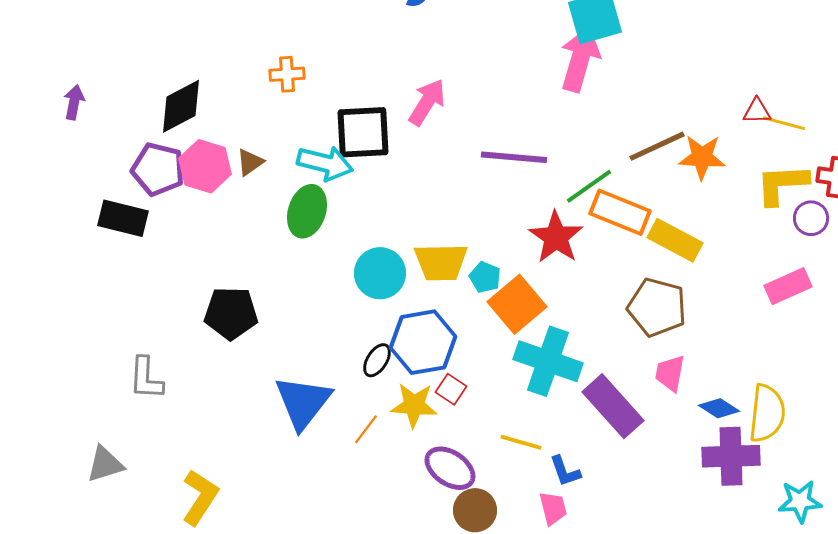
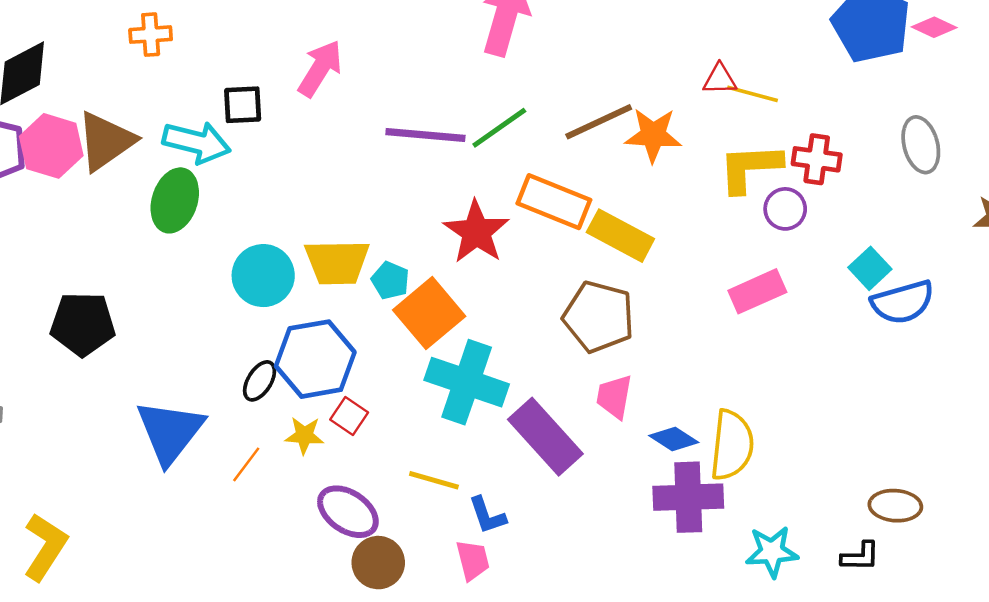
black square: (363, 132) -> (243, 105), size x0.6
brown triangle: (250, 162) -> (106, 141), size x1.8
green line: (589, 186) -> (499, 128), moved
yellow star: (414, 405) -> (304, 435), size x0.7

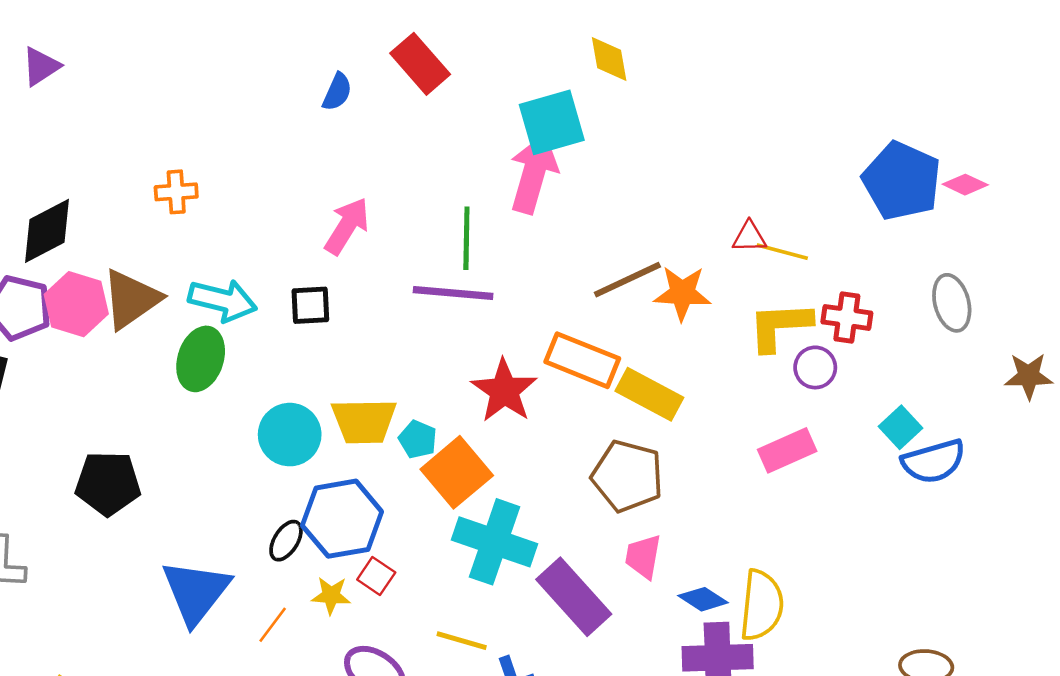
black square: (243, 105) -> (310, 305), moved
green line: (499, 128) -> (466, 238), moved, turned -54

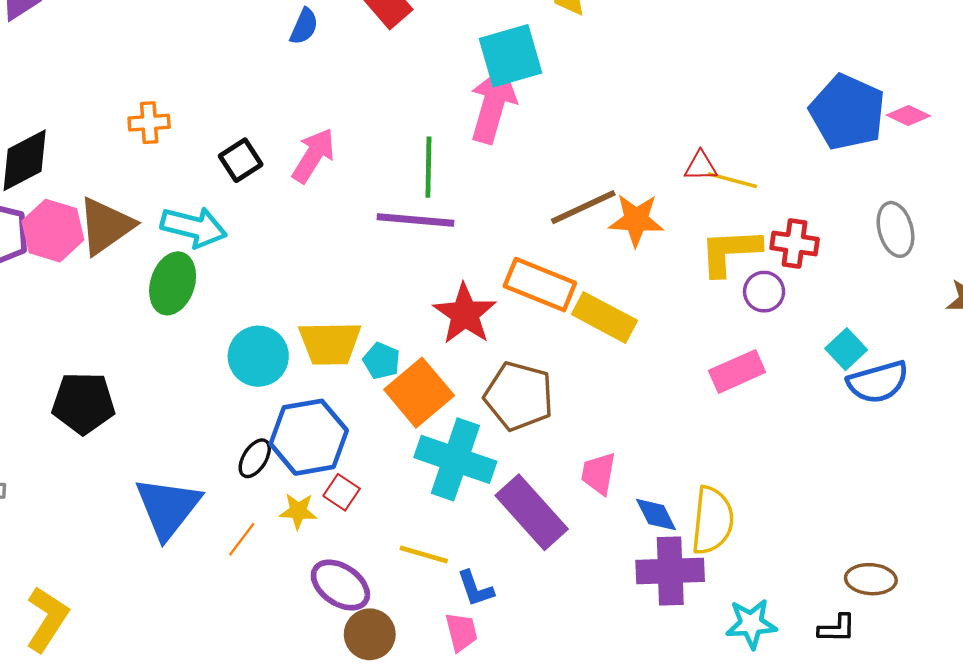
black square: (310, 305) -> (241, 160), moved, turned -30
brown pentagon: (627, 476) -> (519, 396), moved
blue diamond: (703, 599) -> (656, 515), turned 30

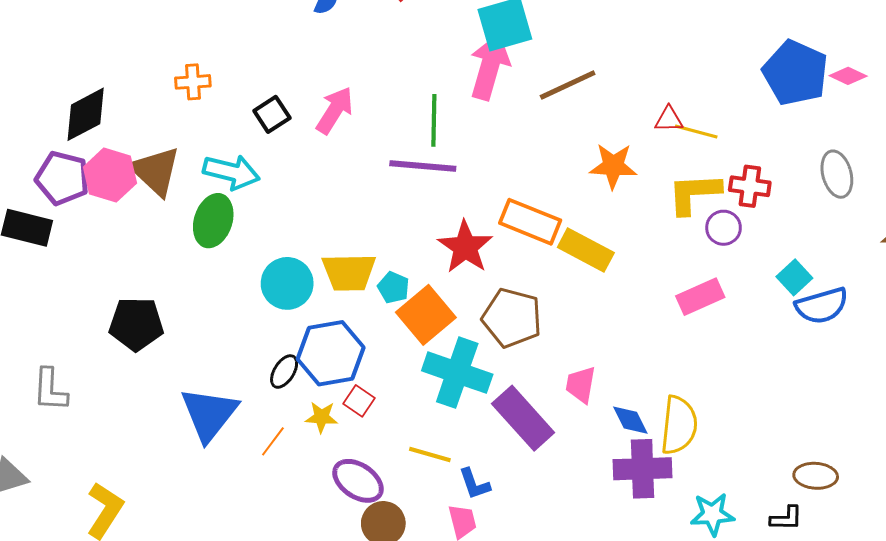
brown line: (583, 207) -> (568, 85), moved
brown triangle: (106, 226) -> (155, 171), turned -42

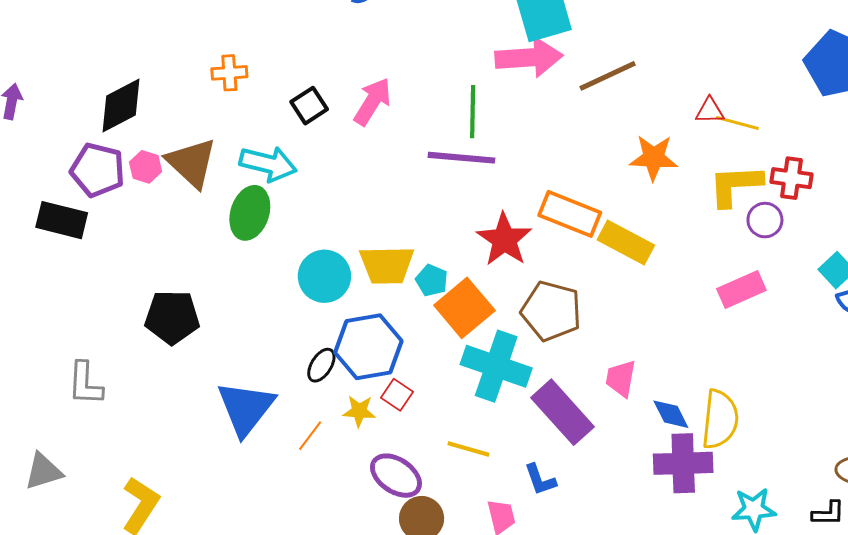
pink arrow: (490, 67) -> (529, 58), turned 70
pink hexagon: (110, 175) -> (146, 167), size x0.6
blue L-shape: (474, 484) -> (540, 480), moved

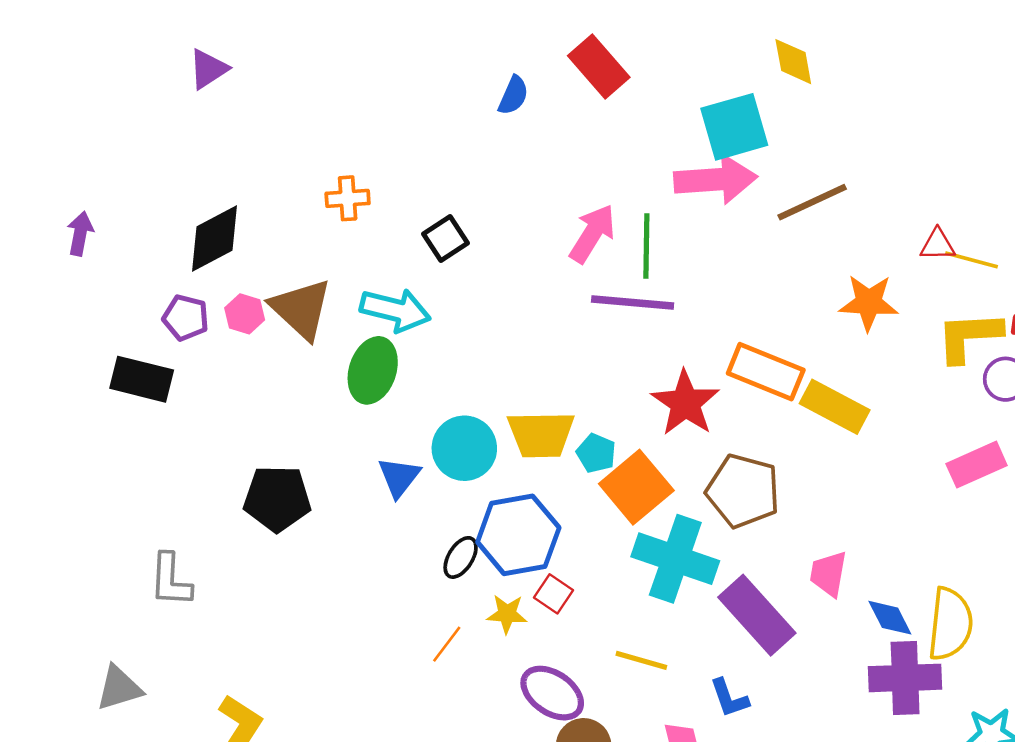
pink arrow: (372, 101) -> (592, 234), moved
purple pentagon: (98, 170) -> (186, 318), size x0.7
blue triangle: (246, 408) -> (399, 477), moved, size x0.6

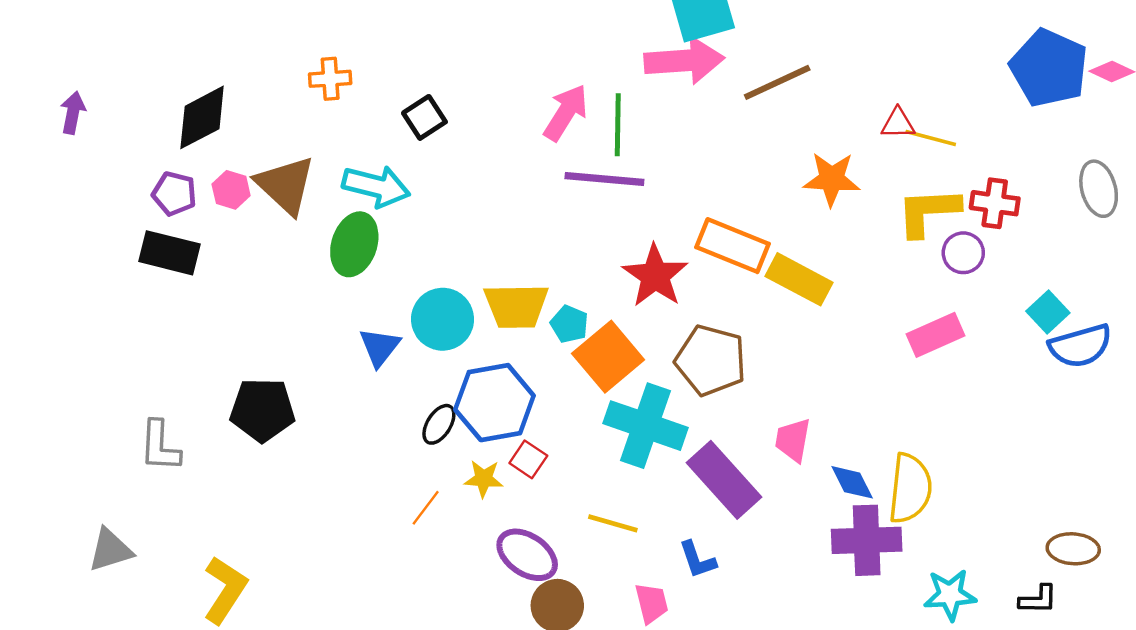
black rectangle: (142, 379) -> (169, 253), moved
black pentagon: (277, 498) -> (263, 410), moved

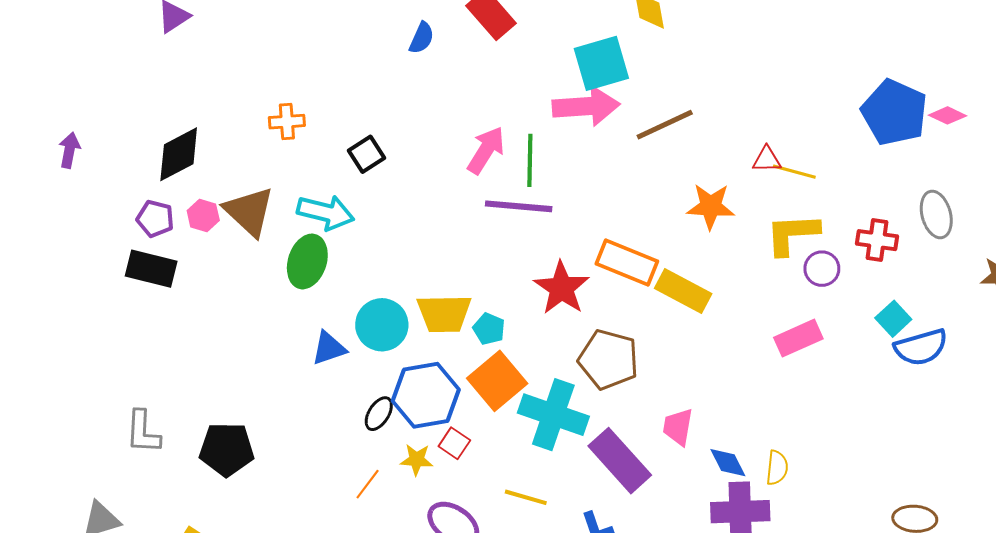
red cross: (995, 203) -> (877, 240), moved
blue triangle: (380, 347) -> (329, 348), turned 33
orange square: (608, 357) -> (497, 381), moved
black pentagon: (263, 410) -> (227, 449), moved
yellow semicircle: (910, 488) -> (777, 468), size x0.6

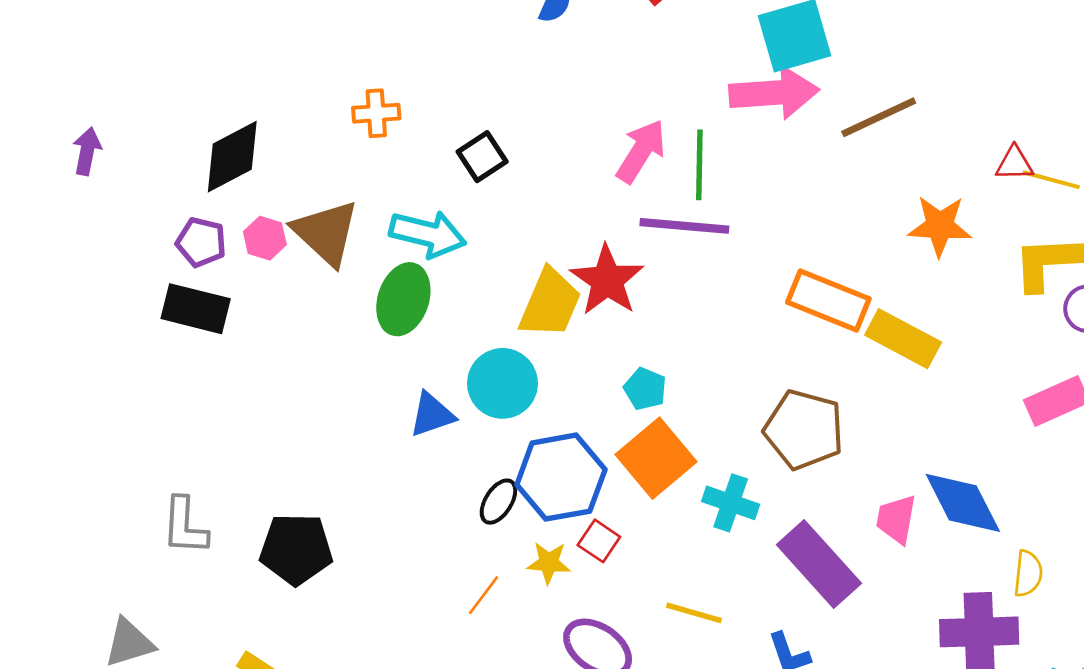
red star: (562, 288) -> (607, 280), moved
yellow trapezoid: (444, 314) -> (550, 303), moved, turned -66
cyan cross: (553, 415) -> (731, 503), size x0.6
blue diamond: (728, 463) -> (963, 503), moved, size x1.6

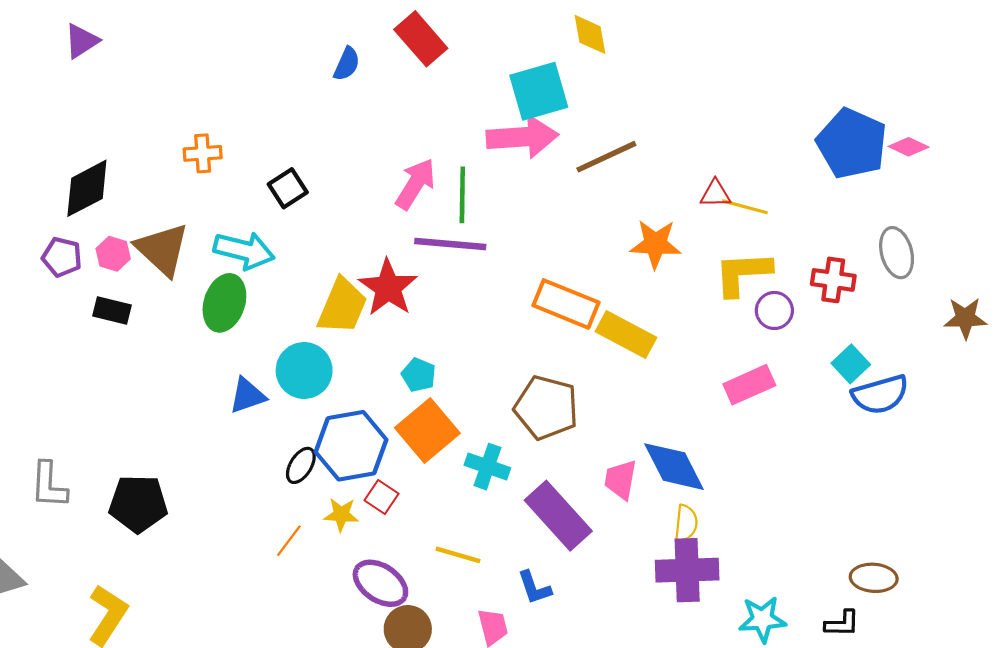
black rectangle: (196, 309) -> (112, 310), moved, size x0.7
yellow semicircle: (1028, 574) -> (686, 523), moved

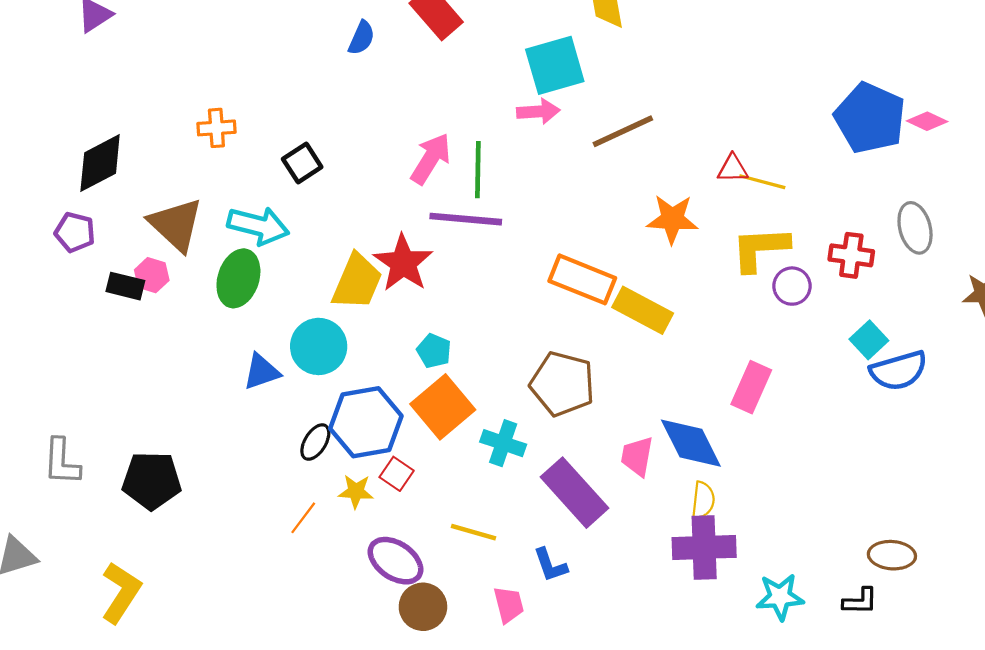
pink arrow: (522, 137) -> (538, 111), size x0.6
pink hexagon: (113, 254) -> (152, 275), moved
pink rectangle: (749, 385) -> (751, 387), moved, turned -42

